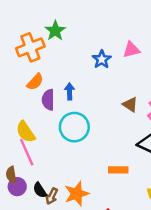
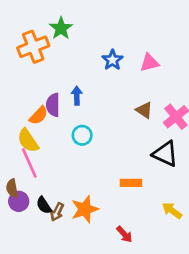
pink triangle: (131, 50) -> (149, 63), moved
orange semicircle: (35, 82) -> (39, 115), moved
cyan circle: (74, 127) -> (82, 135), size x0.6

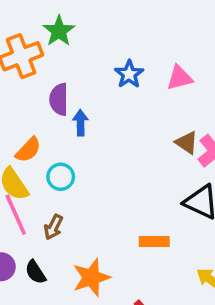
purple semicircle: (53, 105) -> (59, 99), moved
brown triangle: (144, 110) -> (187, 143), moved
cyan circle: (82, 135) -> (61, 177), moved
brown arrow: (57, 212) -> (53, 227), moved

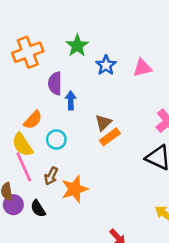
green star: (59, 31) -> (77, 46), moved
brown triangle: (187, 143) -> (103, 123), moved, turned 42
orange rectangle: (154, 242) -> (110, 137), moved, turned -36
orange star: (91, 278) -> (75, 189), moved

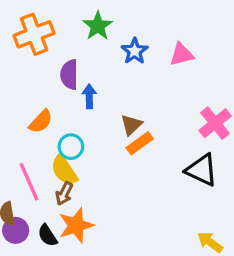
yellow semicircle: (22, 145) -> (64, 170), moved
orange star: (75, 189) -> (76, 225), moved

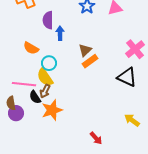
orange semicircle: (41, 121) -> (31, 48), turned 77
pink line: (29, 182) -> (24, 84), turned -60
black semicircle: (47, 235) -> (35, 97), moved

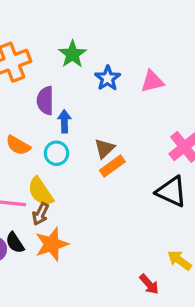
cyan circle: (49, 63) -> (56, 153), moved
black semicircle: (35, 97) -> (15, 243), moved
red arrow: (96, 138) -> (149, 284), moved

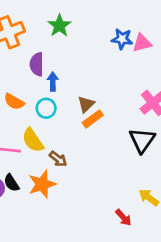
blue star: (108, 78) -> (122, 39), moved, turned -30
pink triangle: (152, 81) -> (142, 43), moved
black triangle: (171, 192) -> (142, 140), turned 40
brown arrow: (40, 214) -> (58, 159), moved, turned -78

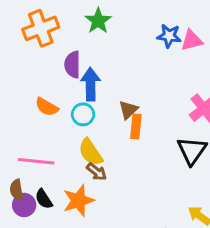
blue arrow: (53, 82) -> (91, 84), size x1.5
orange rectangle: (93, 119) -> (136, 126), turned -48
yellow semicircle: (33, 140) -> (91, 152), moved

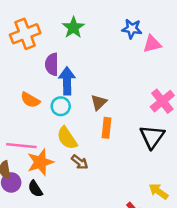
blue star: (169, 36) -> (132, 29), moved
orange rectangle: (136, 126) -> (106, 128), moved
brown arrow: (97, 172) -> (80, 162), moved
black semicircle: (44, 199) -> (35, 189), moved
orange star: (78, 200) -> (40, 162), moved

